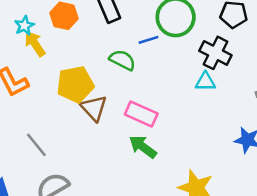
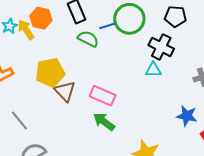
blue line: (148, 40) -> (107, 26), moved
yellow arrow: (35, 44) -> (26, 30), moved
green semicircle: (122, 60) -> (88, 39), moved

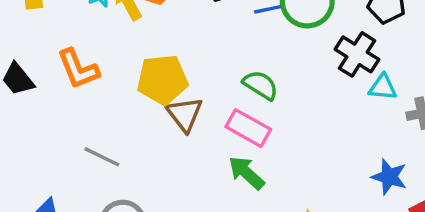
green semicircle: (88, 39) -> (261, 85), moved
cyan triangle: (153, 70) -> (383, 87), moved
gray line: (19, 121) -> (102, 157), turned -30

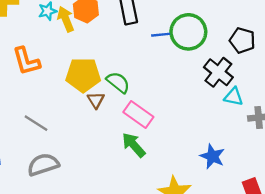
green semicircle: (261, 85) -> (118, 82), moved
brown triangle: (185, 114) -> (96, 100), size x0.7
blue star: (389, 177) -> (212, 156), moved

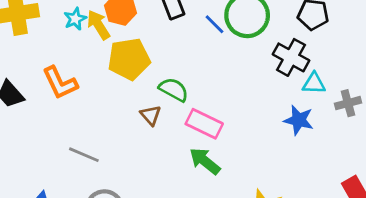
blue line: (161, 35) -> (215, 24), turned 60
yellow pentagon: (83, 75) -> (129, 59), moved
blue star: (212, 156) -> (299, 120), moved

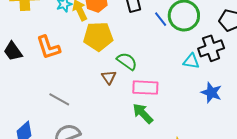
black cross: (291, 57) -> (211, 48), turned 35
cyan triangle: (314, 83) -> (191, 61), moved
pink rectangle: (204, 124) -> (145, 88), turned -30

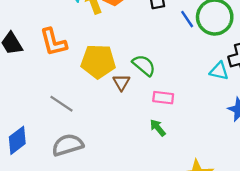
yellow pentagon: (98, 36) -> (98, 61), moved
pink rectangle: (145, 88) -> (163, 98), size x0.7
green arrow: (143, 113) -> (158, 128), size x0.7

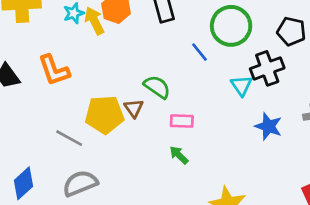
blue line: (187, 19) -> (200, 52), moved
yellow pentagon: (98, 61) -> (104, 115), moved
cyan triangle: (219, 71) -> (241, 86), turned 48

